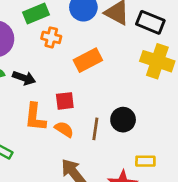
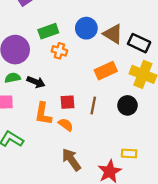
orange rectangle: (88, 60) -> (106, 71), moved
black circle: (123, 120) -> (127, 105), moved
brown line: (95, 129) -> (93, 105), moved

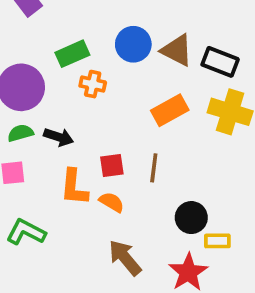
black circle: (127, 105) -> (191, 218), moved

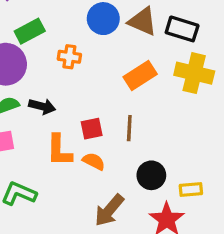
green rectangle: (72, 54) -> (30, 31), moved
black circle: (191, 218) -> (151, 175), moved
brown arrow: (125, 258) -> (109, 210), turned -96

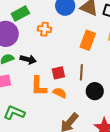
orange rectangle: (140, 75) -> (88, 40), turned -36
black circle: (151, 175) -> (95, 91), moved

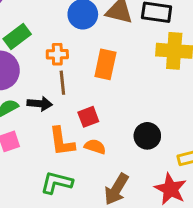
orange rectangle: (88, 40) -> (105, 64), moved
brown line: (81, 72) -> (62, 83), moved
green L-shape: (14, 113) -> (57, 183), moved

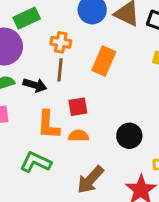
orange semicircle: (95, 147) -> (78, 136), turned -30

